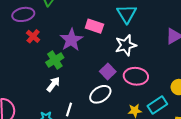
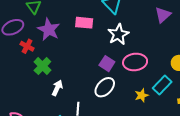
purple star: (71, 40) -> (49, 30), moved
green cross: (55, 60) -> (42, 66), moved

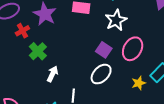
red cross: (27, 46) -> (22, 31), turned 32
pink ellipse: (135, 62) -> (133, 49), turned -55

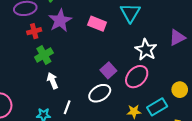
white star: (116, 20) -> (146, 50), moved, turned -30
white arrow: (53, 74) -> (52, 81), turned -63

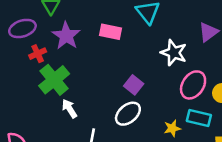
green cross: (44, 55) -> (54, 80), size x1.4
pink ellipse: (137, 77) -> (193, 85), moved
cyan rectangle: (157, 107) -> (199, 118), turned 54

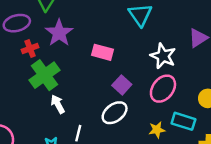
pink rectangle: (111, 32) -> (103, 52), moved
pink ellipse: (193, 85) -> (163, 89), moved

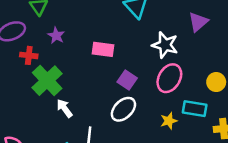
purple star: (59, 33) -> (56, 36), size x0.6
red cross: (30, 49) -> (29, 55), turned 35

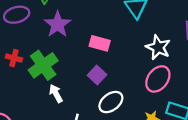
purple star: (56, 36) -> (58, 24), size x1.6
red cross: (29, 55) -> (14, 58), moved
purple square: (127, 80) -> (97, 75), moved

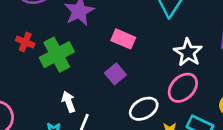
white arrow: (56, 93) -> (69, 102), moved
white ellipse: (111, 102) -> (144, 109), moved

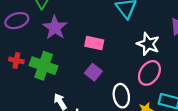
green cross: (57, 55) -> (44, 66), turned -32
white ellipse: (144, 109) -> (121, 96), turned -60

